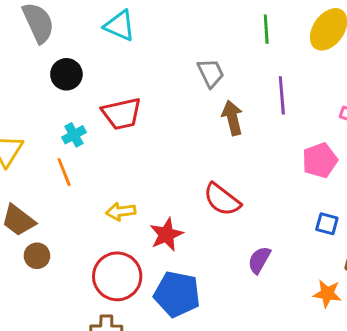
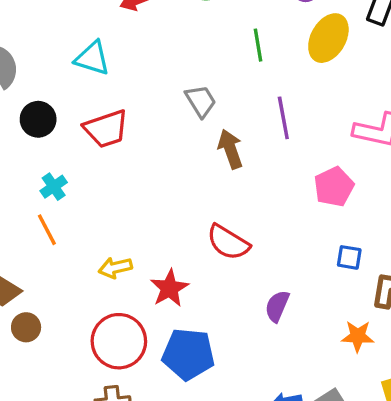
red trapezoid: (122, 114) -> (106, 129), moved

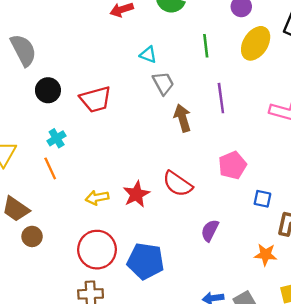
cyan triangle: (92, 58) -> (148, 55), moved, size x0.7
pink pentagon: (334, 187) -> (232, 165), moved
red star: (169, 288) -> (136, 194), moved

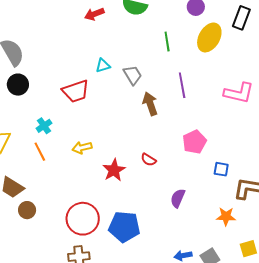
cyan triangle: (148, 55) -> (103, 65), moved, turned -35
black circle: (48, 90) -> (18, 85), moved
red semicircle: (178, 184) -> (149, 160), size x0.6
yellow arrow: (97, 198) -> (82, 148), moved

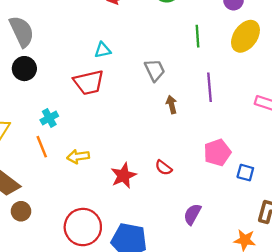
cyan triangle: (103, 65) -> (103, 50), moved
brown arrow: (150, 104) -> (171, 105), size x0.7
yellow arrow: (82, 148) -> (78, 156), moved
blue square: (221, 169) -> (245, 173), moved

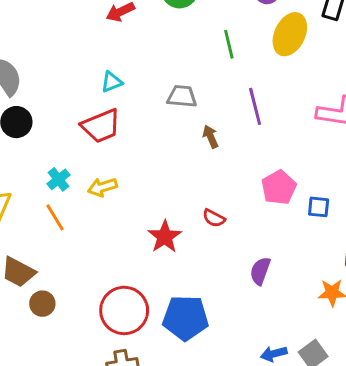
gray trapezoid: (155, 70) -> (182, 96), turned -50
yellow arrow: (78, 156) -> (102, 187), moved

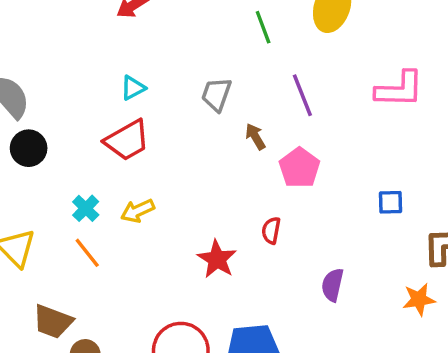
gray trapezoid: (182, 96) -> (216, 94), turned -68
pink pentagon: (279, 187) -> (300, 168), moved
red semicircle: (214, 218) -> (271, 230), turned 80

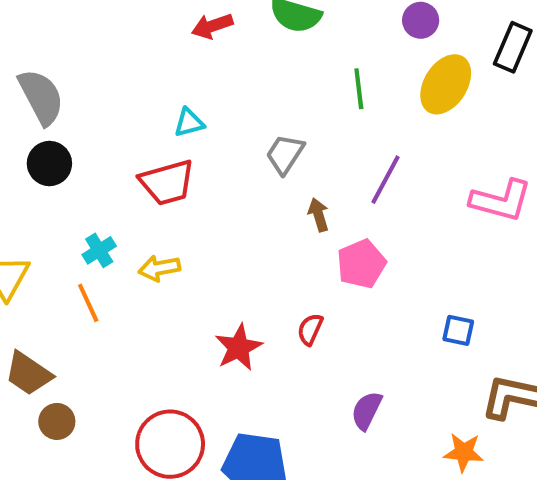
purple line: (302, 95) -> (386, 180), turned 36

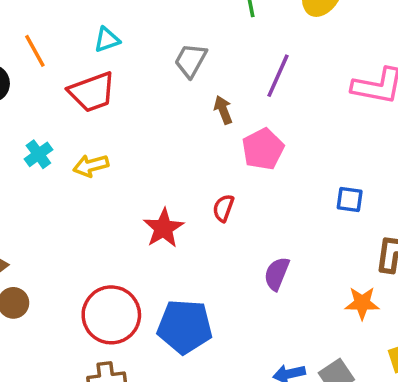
orange line: (88, 303) -> (35, 51), moved

